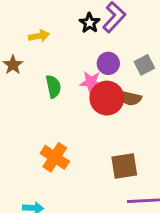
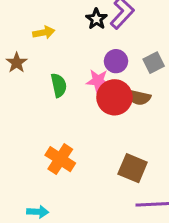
brown square: (124, 166) -> (133, 168), turned 32

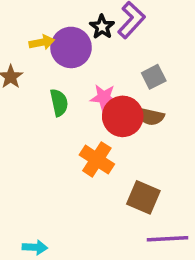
purple circle: (116, 61) -> (71, 47), moved, size x1.5
gray square: (154, 63) -> (154, 77), moved
orange cross: (60, 159) -> (97, 159), moved

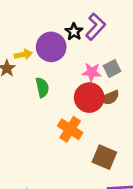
yellow arrow: (42, 42) -> (23, 54), moved
pink star: (104, 97) -> (92, 72), moved
brown semicircle: (150, 116) -> (109, 98), turned -36

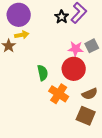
purple circle: (51, 47) -> (19, 15), moved
green semicircle: (42, 87) -> (43, 73), moved
brown semicircle: (109, 98) -> (90, 94), moved

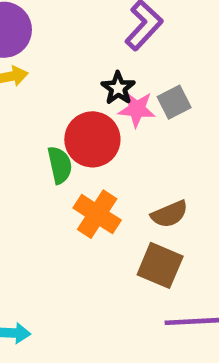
black star: (62, 17) -> (118, 88), moved
red circle: (74, 69) -> (92, 139), moved

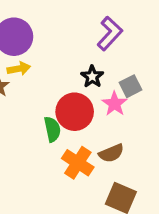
pink star: (137, 109) -> (115, 104), moved, turned 30
brown semicircle: (169, 214) -> (111, 153), moved

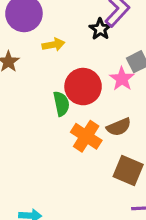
yellow arrow: (19, 69) -> (54, 45), moved
black star: (92, 77) -> (100, 29), moved

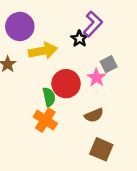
yellow arrow: (54, 45) -> (43, 51), size x1.6
orange cross: (86, 136) -> (45, 120), moved

